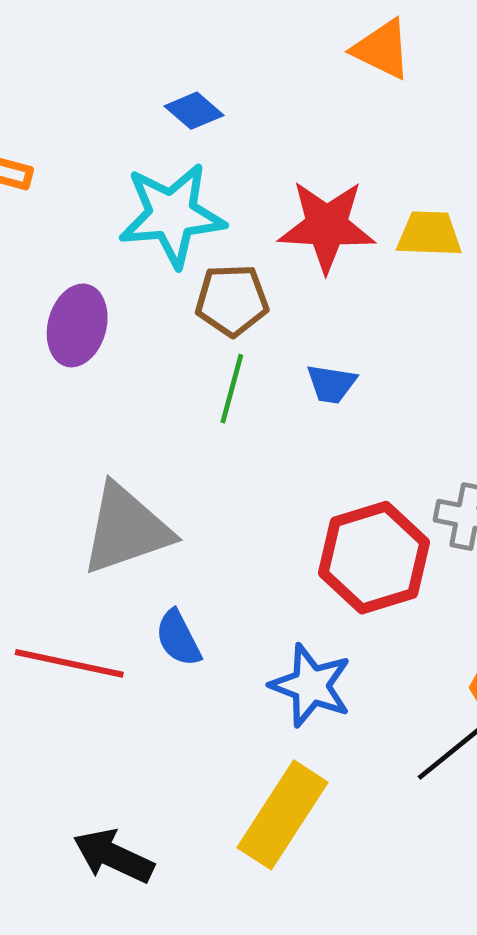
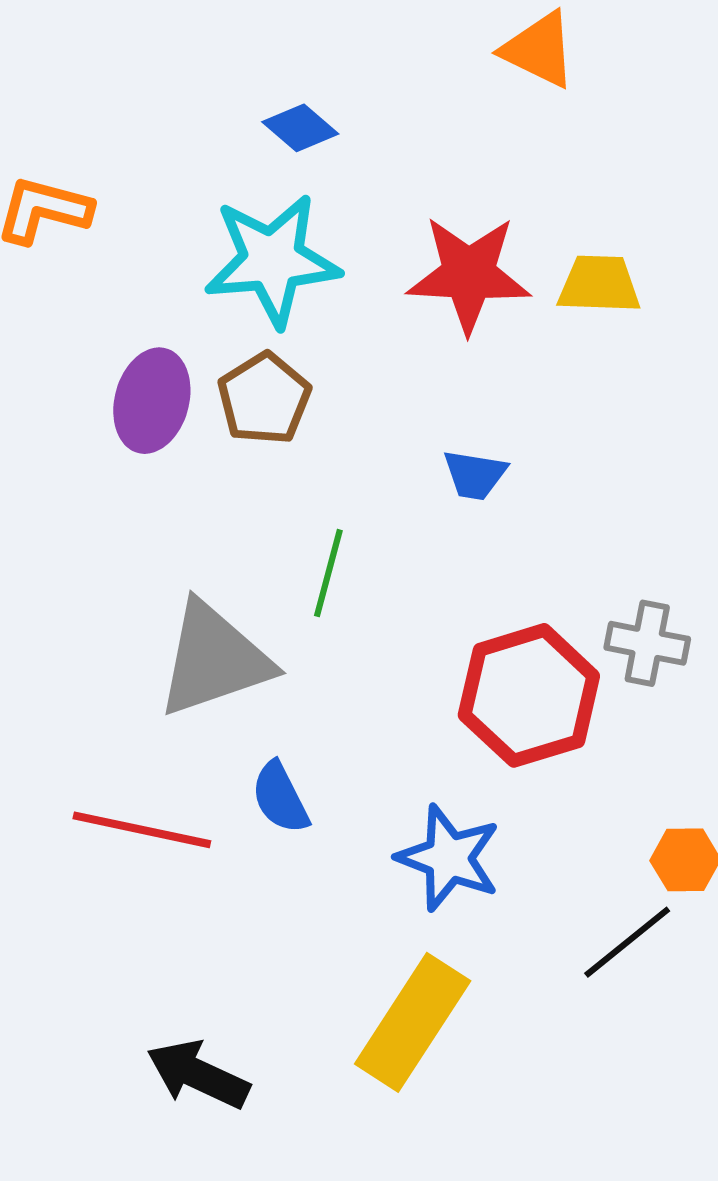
brown pentagon: (232, 300) -> (264, 399), moved, turned -30
green line: (232, 389) -> (328, 573), moved

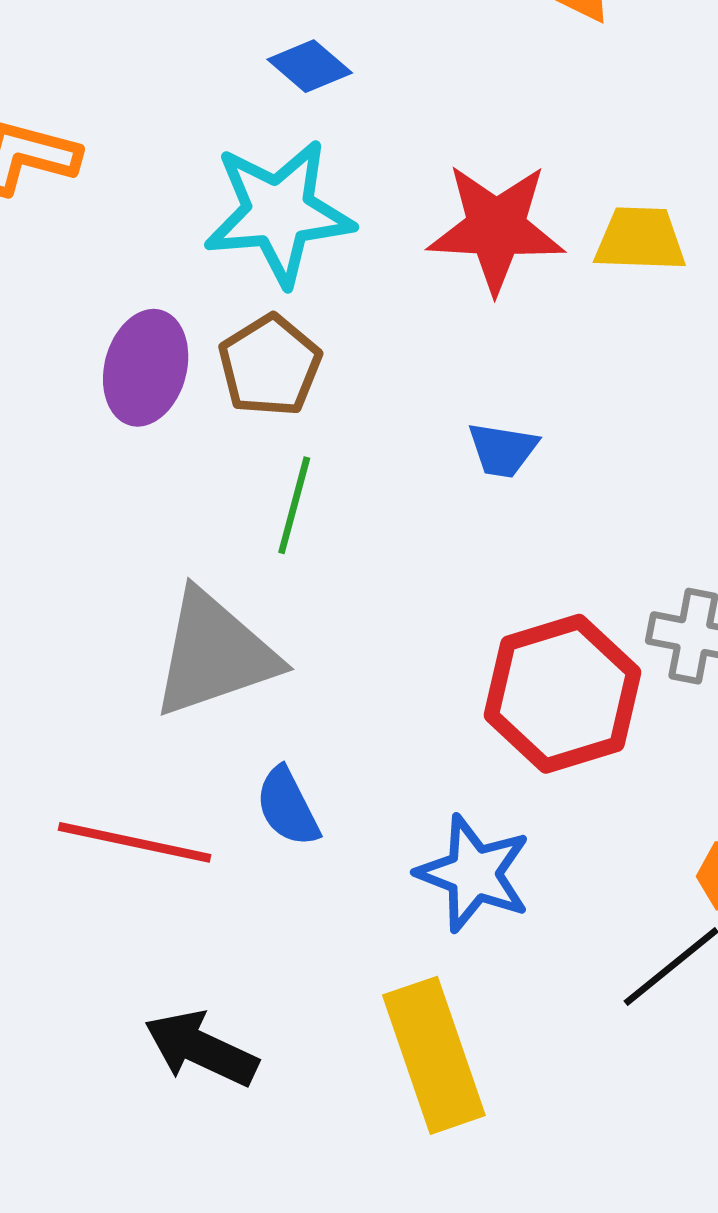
green line: (328, 573) -> (294, 505), moved
yellow rectangle: (413, 1022) -> (434, 1055), turned -52
black arrow: (198, 1074) -> (201, 1049), moved

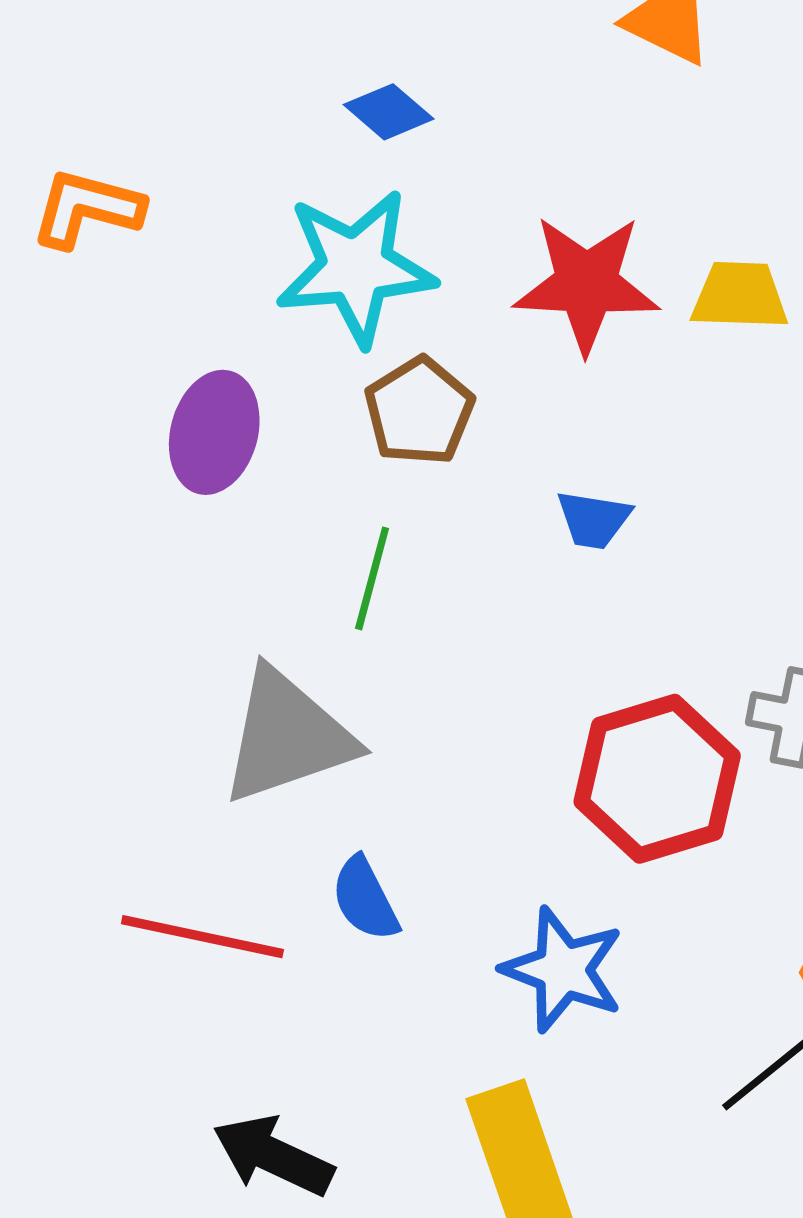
brown pentagon: (270, 366) -> (419, 411), moved

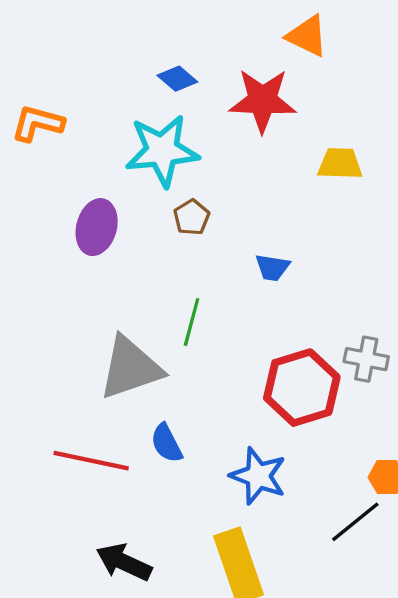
red star: (587, 284) -> (263, 100), moved
brown pentagon: (419, 411) -> (192, 217), size x0.7
green line: (372, 578) -> (192, 322), moved

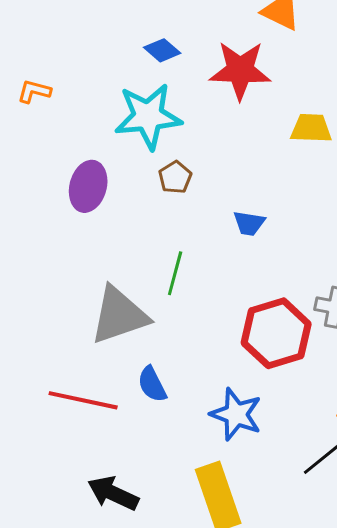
orange L-shape: (38, 123) -> (34, 91), size x0.7

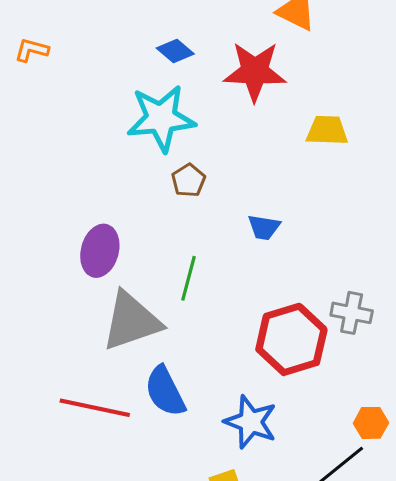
orange L-shape: (34, 91) -> (32, 50), moved
purple ellipse: (88, 186) -> (100, 251), moved
blue semicircle: (152, 384) -> (165, 391), size x1.4

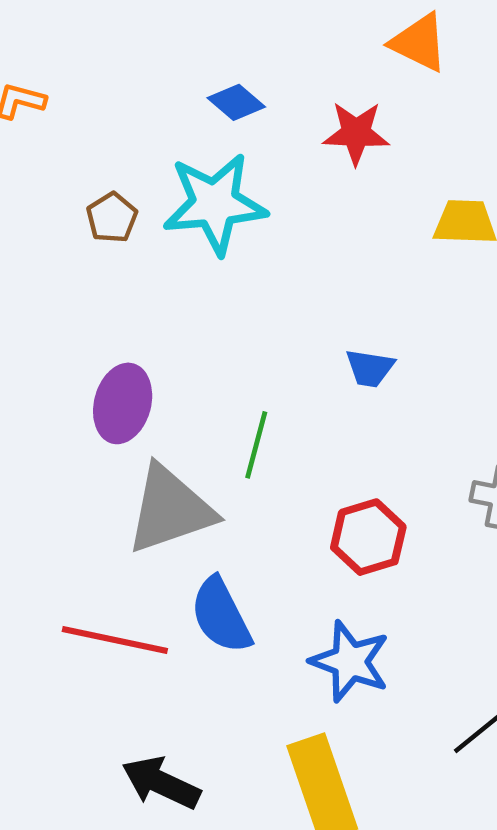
red star: (255, 71) -> (356, 133), size x0.7
brown pentagon: (189, 180) -> (112, 218), moved
red hexagon: (291, 339) -> (368, 537), moved, size x0.7

